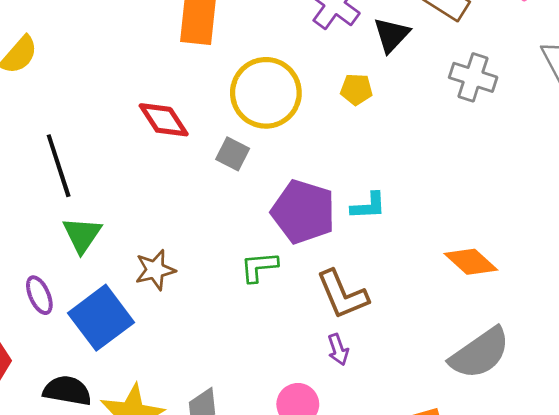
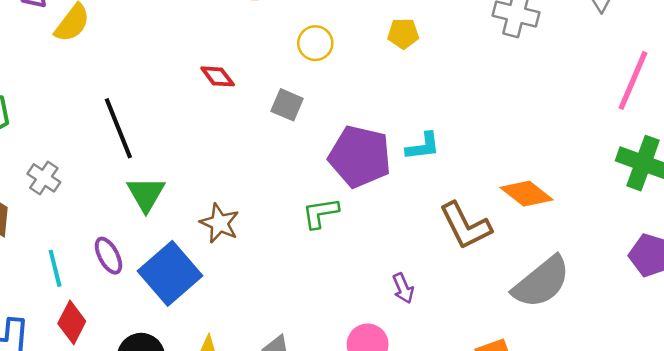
yellow circle: (266, 93) -> (315, 43), size x0.5
red diamond: (164, 120) -> (218, 76), size x0.7
brown star: (155, 270) -> (220, 223), turned -30
brown L-shape: (342, 295) -> (465, 226), moved

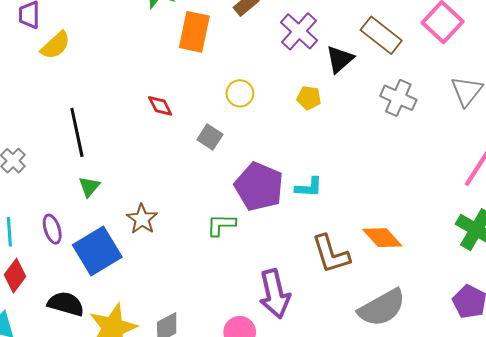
green triangle: (146, 194) -> (89, 187), size x0.7
purple arrow: (403, 288) -> (275, 294), size x2.0

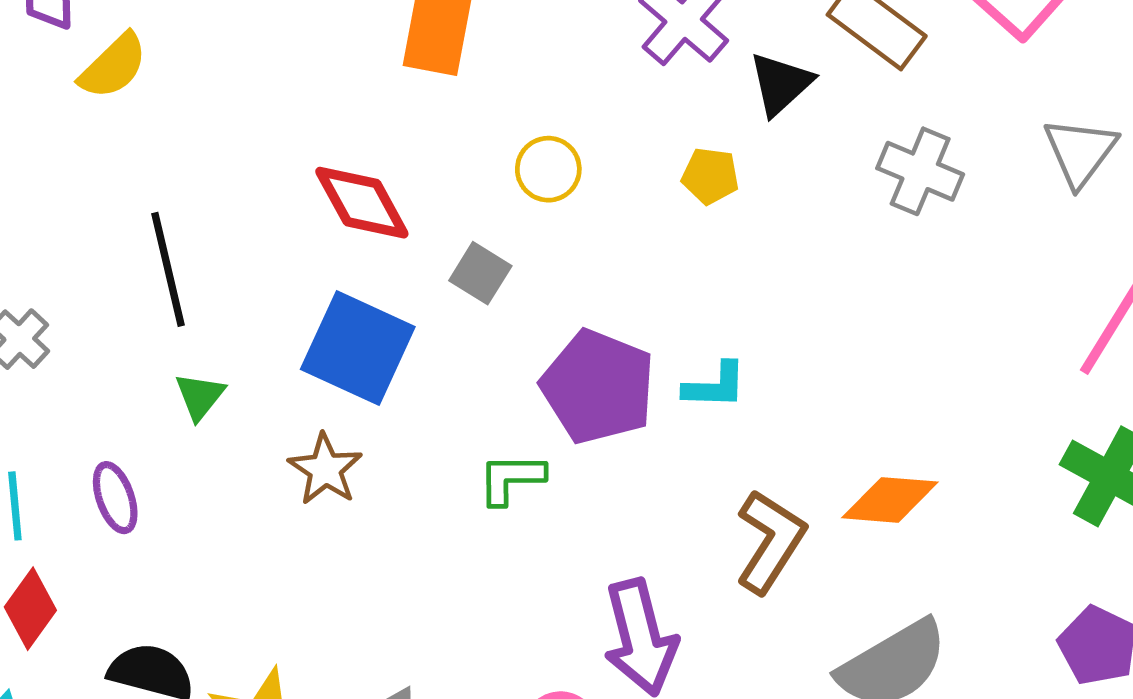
red diamond: (160, 106) -> (362, 203), size x1.6
orange diamond: (382, 238) -> (890, 500), turned -42
blue square: (97, 251) -> (358, 348), moved, turned -33
brown L-shape: (331, 254) -> (770, 541), turned -129

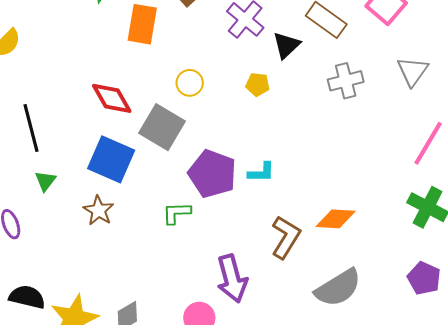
gray cross: (920, 171) -> (346, 81), turned -36
gray square: (480, 273) -> (162, 127), size x1.8

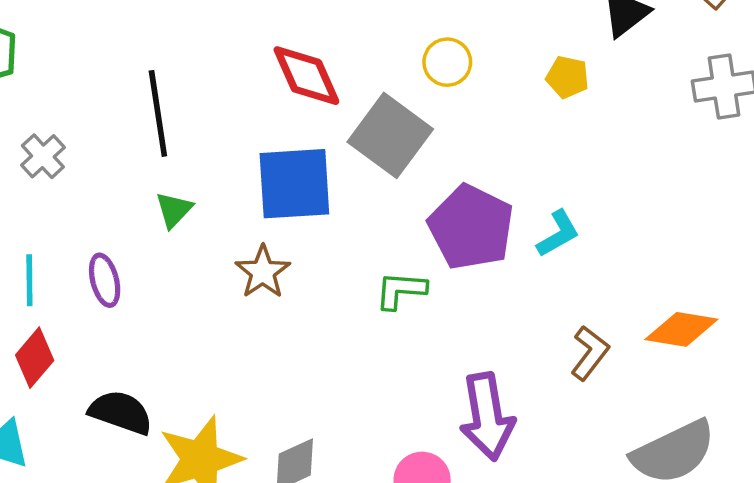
blue square: (111, 159) -> (294, 184), turned -33
cyan L-shape: (261, 172) -> (558, 234), turned -36
brown L-shape: (286, 237) -> (590, 353), size x0.7

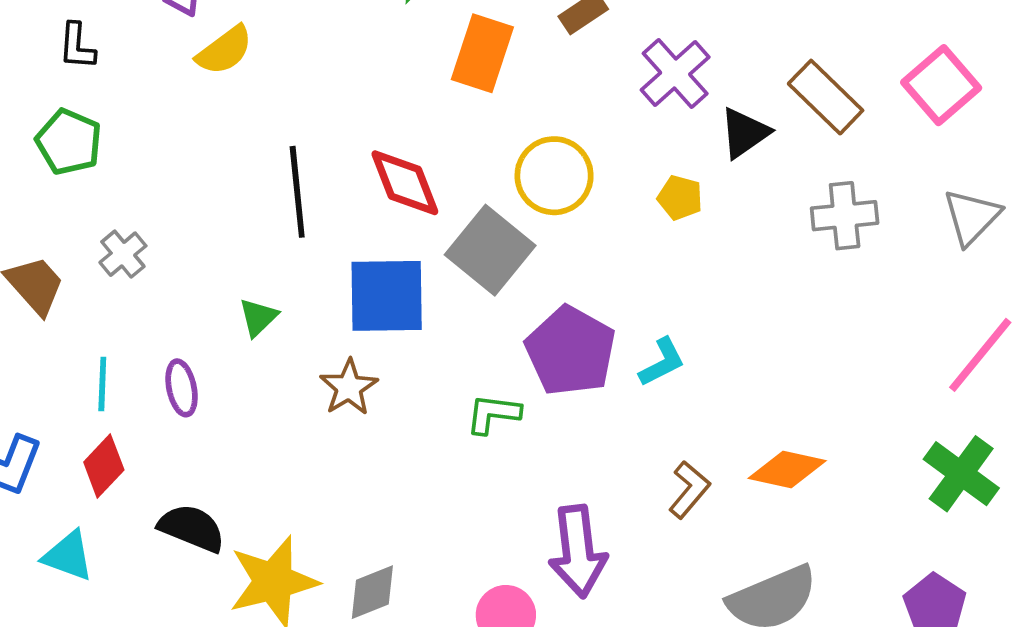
yellow circle: (447, 62) -> (554, 176), size x1.5
black line: (158, 113) -> (297, 192), moved

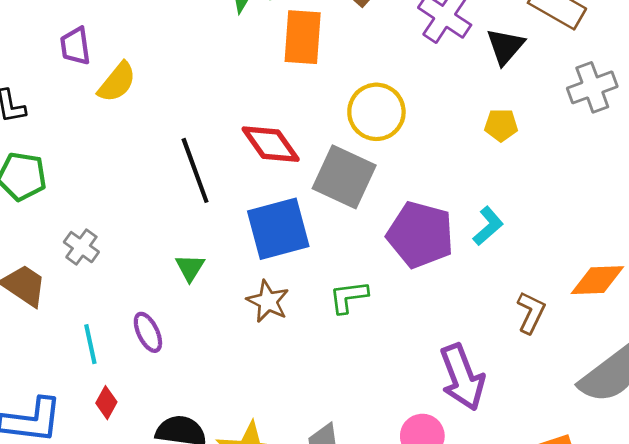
yellow pentagon: (680, 198) -> (501, 125), moved
green L-shape: (493, 414) -> (349, 297), moved
red diamond: (104, 466) -> (106, 403), size x0.7

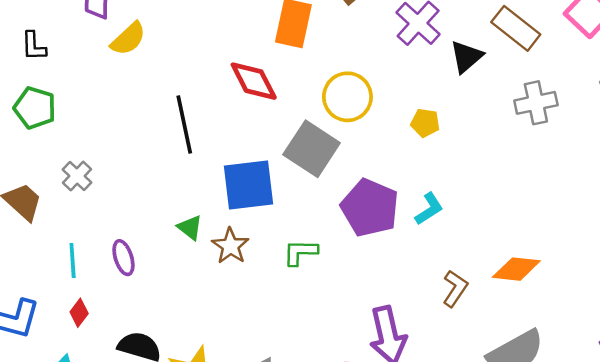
yellow pentagon: (501, 125) -> (425, 123), moved
red diamond: (271, 144) -> (254, 81), moved
green triangle: (190, 268) -> (190, 227), moved, turned -32

